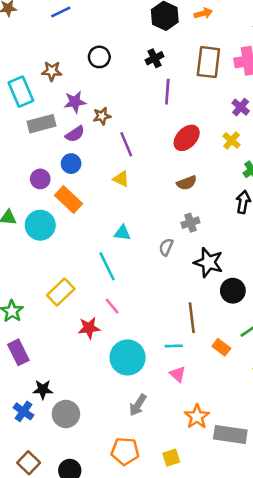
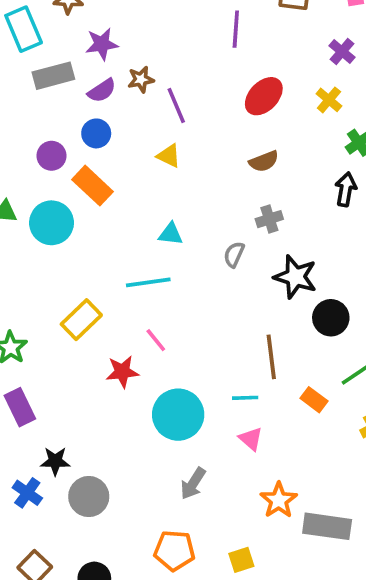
brown star: (102, 116) -> (141, 79), moved
cyan line: (107, 266) -> (148, 282), turned -72

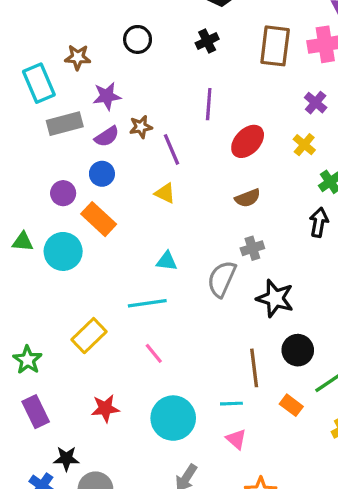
purple line: (236, 29) -> (209, 104), moved
gray semicircle: (234, 254) -> (222, 279), size x1.6
black circle: (331, 318) -> (298, 350), moved
red star: (122, 372) -> (105, 408), moved

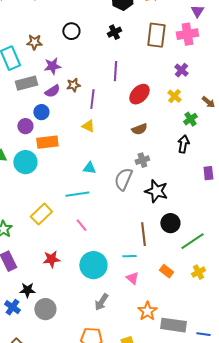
purple line: (172, 149) -> (92, 99), turned 30
blue circle: (102, 174) -> (41, 112), moved
orange rectangle: (99, 219) -> (47, 142), turned -50
orange rectangle: (291, 405) -> (166, 271), moved

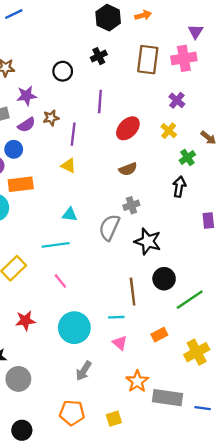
black circle: (71, 31) -> (63, 71), moved
orange rectangle: (166, 271) -> (159, 335), turned -64
yellow cross: (198, 272) -> (197, 352), moved, size x1.5

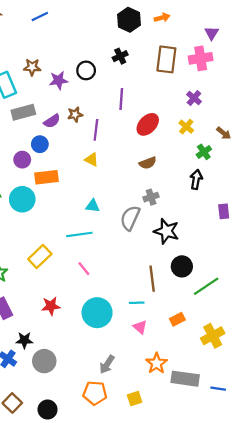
purple star: (27, 96) -> (59, 80), moved
gray arrow: (84, 371) -> (107, 364), moved

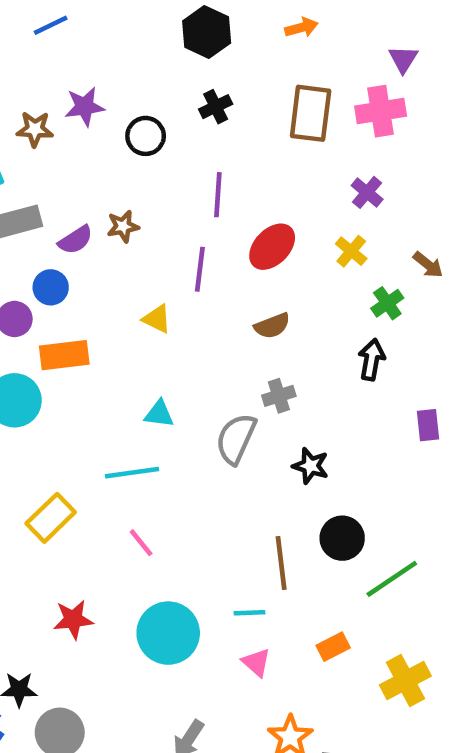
black hexagon: (129, 20) -> (207, 32), moved
purple star: (59, 80) -> (85, 107), moved
purple line: (96, 130) -> (200, 269), moved
black star: (166, 231) -> (311, 466), size x0.7

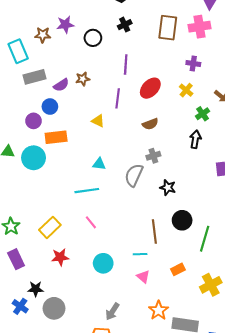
purple cross: (367, 192) -> (193, 64), turned -32
yellow rectangle: (51, 518) -> (50, 227), moved
green line: (392, 579) -> (205, 239), turned -40
cyan circle: (168, 633) -> (103, 263), size x0.7

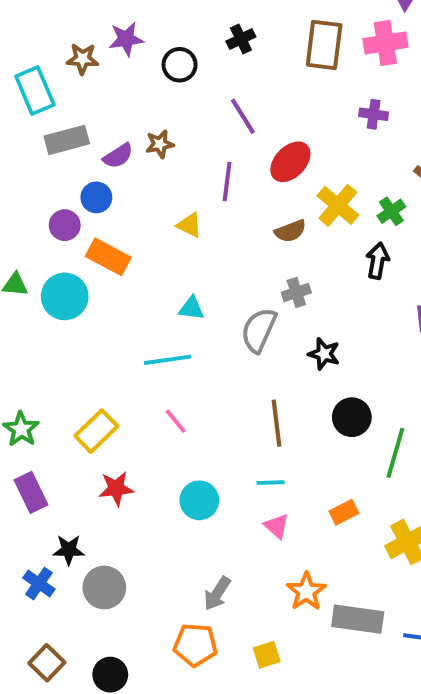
purple line: (126, 65) -> (243, 116), turned -36
yellow cross: (186, 90) -> (338, 205), moved, size x1.5
orange rectangle: (56, 137) -> (108, 257), turned 35
brown line: (154, 232) -> (277, 423), moved

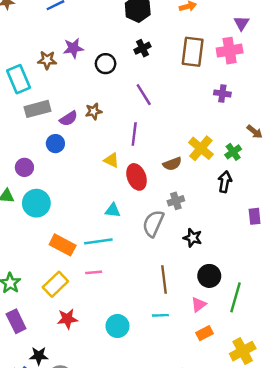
red ellipse: (290, 162) -> (137, 177), moved, turned -65
purple circle: (65, 225) -> (24, 167), moved
orange rectangle: (108, 257) -> (63, 245), moved
pink line: (176, 421) -> (94, 272), moved, turned -56
pink triangle: (277, 526) -> (199, 305), moved, turned 42

